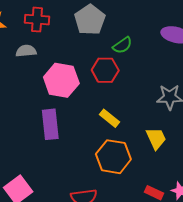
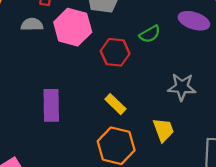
green semicircle: (122, 45) -> (150, 34), moved
pink hexagon: (61, 80) -> (73, 27), moved

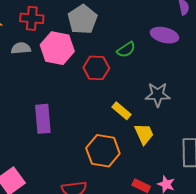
yellow rectangle: (115, 104) -> (122, 111), moved

